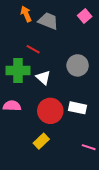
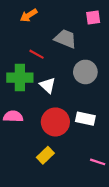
orange arrow: (26, 14) -> (29, 15), turned -98
pink square: (85, 16) -> (93, 18), turned 32
gray trapezoid: (48, 21) -> (65, 39), moved

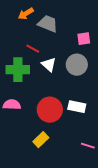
pink square: (93, 18) -> (84, 39), moved
gray trapezoid: (65, 39) -> (48, 24), moved
white triangle: (48, 85) -> (49, 65), moved

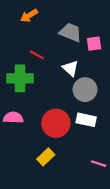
gray trapezoid: (48, 24) -> (70, 32), moved
white triangle: (49, 65) -> (70, 68), moved
gray circle: (77, 65) -> (85, 90), moved

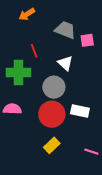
red line: (37, 55) -> (34, 51), turned 40
gray circle: (85, 90) -> (54, 87), moved
yellow rectangle: (46, 157) -> (52, 145), moved

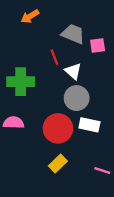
red line: (34, 51) -> (54, 57), moved
gray circle: (54, 87) -> (77, 98), moved

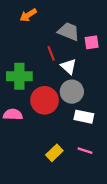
red circle: (58, 128) -> (45, 100), moved
pink line: (102, 170) -> (85, 151), moved

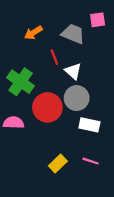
orange arrow: (28, 15) -> (33, 33), moved
pink square: (92, 42) -> (98, 20), moved
green cross: (19, 76) -> (21, 82), turned 35

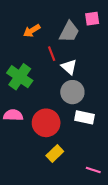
gray trapezoid: (73, 34) -> (69, 32), turned 95
red circle: (47, 107) -> (46, 123), moved
pink line: (91, 161) -> (93, 170), moved

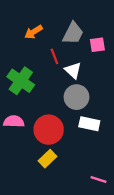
pink square: (92, 19) -> (97, 45), moved
yellow rectangle: (55, 154) -> (47, 159), moved

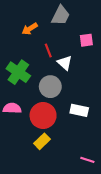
gray trapezoid: (73, 33) -> (61, 15), moved
gray circle: (76, 97) -> (50, 87), moved

